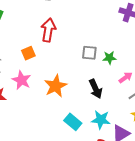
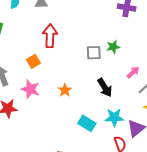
green star: (109, 58) -> (113, 47), moved
orange star: (56, 86) -> (65, 90), size x0.6

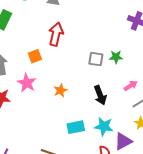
cyan rectangle: (87, 123) -> (76, 127), turned -54

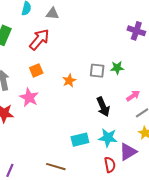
red arrow: (56, 34) -> (39, 39), moved, turned 30
orange star: (60, 90) -> (69, 81), moved

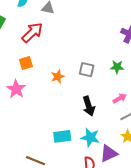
green star: (117, 68) -> (117, 67), moved

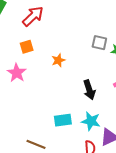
gray square: (87, 70) -> (99, 43), moved

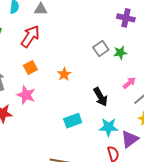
gray square: (99, 43) -> (101, 49), turned -35
cyan rectangle: (63, 120) -> (73, 121), moved

